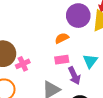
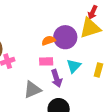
purple circle: (78, 16) -> (65, 37), moved

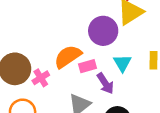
orange semicircle: (49, 41) -> (68, 57), moved, size x1.6

